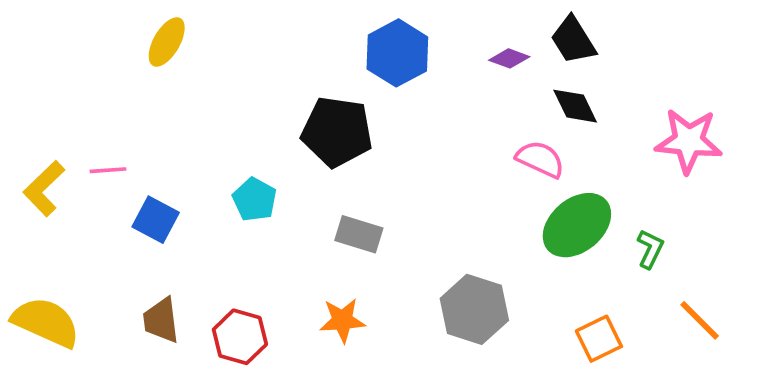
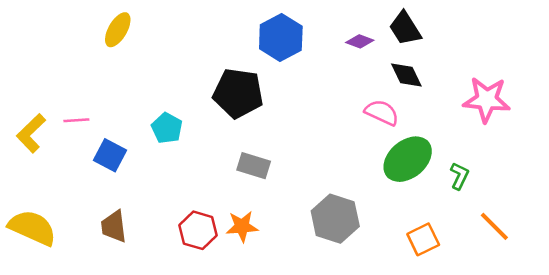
cyan pentagon: (255, 199) -> (167, 128), moved
red hexagon: (240, 337) -> (198, 230), moved

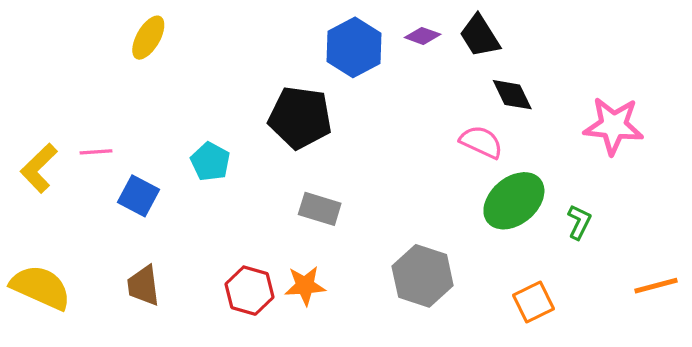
black trapezoid: (405, 28) -> (480, 36), moved
purple diamond: (360, 41) -> (423, 36), moved
orange line: (494, 226) -> (656, 286), moved, turned -60

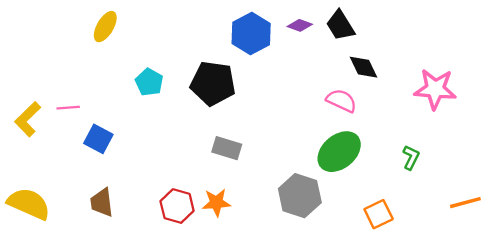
cyan pentagon: (210, 162) -> (149, 82), moved
green ellipse: (514, 201) -> (339, 152), moved

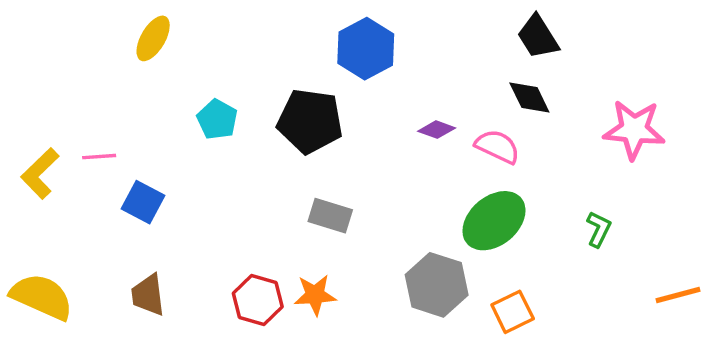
purple diamond: (300, 25) -> (437, 130), moved
black trapezoid: (340, 25) -> (538, 37), moved
orange square: (379, 214) -> (513, 312), moved

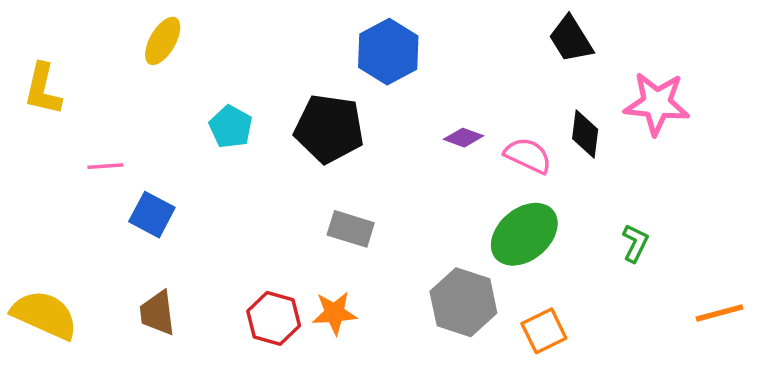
black diamond: (529, 98) -> (585, 134), moved, turned 33
pink star: (634, 130) -> (657, 104), moved
yellow L-shape: (40, 173) -> (43, 89), moved, turned -33

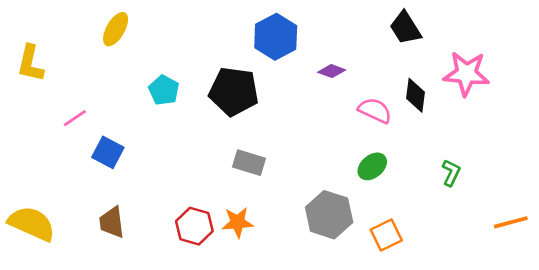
purple diamond: (463, 138) -> (332, 71), moved
pink line: (105, 166) -> (75, 118), turned -30
green ellipse: (524, 234) -> (372, 166), size x0.6

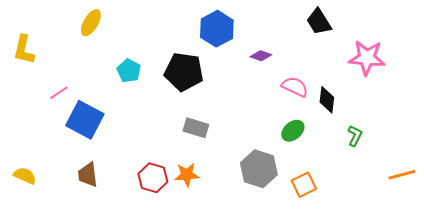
black diamond: (416, 95) -> (327, 100), moved
blue square: (108, 152) -> (85, 120), size x1.5
yellow semicircle: (32, 224) -> (25, 176), size x0.6

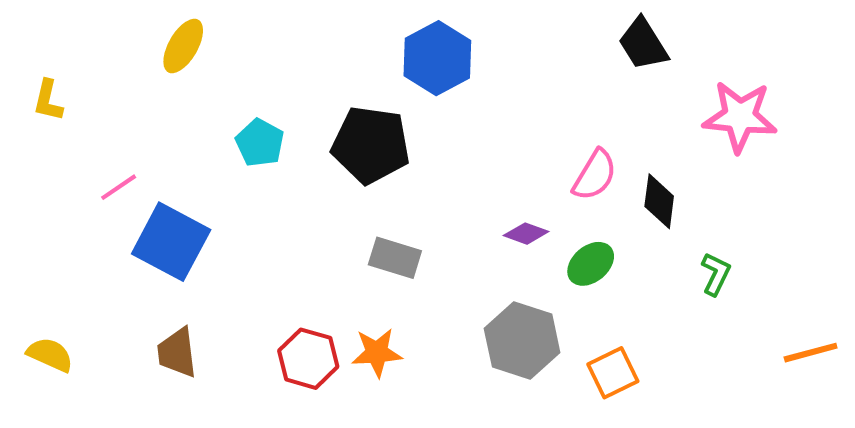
yellow L-shape: (24, 50) -> (48, 100), size x0.7
purple diamond: (261, 56) -> (526, 234), moved
pink semicircle: (295, 87) -> (595, 175), turned 96

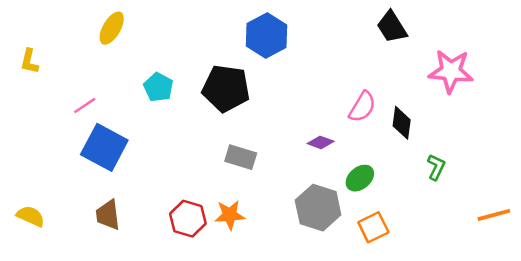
pink line: (119, 187) -> (85, 106), moved
green ellipse: (591, 264) -> (360, 178), moved

